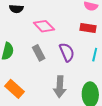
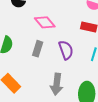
gray rectangle: (39, 53) -> (38, 49), turned 42

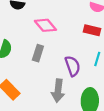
purple semicircle: (66, 50) -> (73, 66), moved

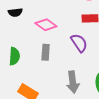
purple semicircle: (73, 66) -> (79, 43), moved

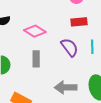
gray arrow: (73, 82) -> (66, 87), turned 100

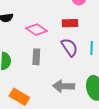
red rectangle: (79, 22) -> (70, 23), moved

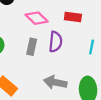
purple semicircle: (69, 47) -> (56, 42), moved, turned 30

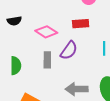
purple semicircle: (56, 42) -> (69, 50), turned 42

